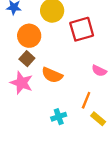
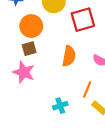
brown square: (27, 59) -> (29, 49), turned 32
orange semicircle: (52, 75) -> (69, 56), moved, turned -102

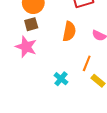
cyan cross: (60, 106) -> (61, 79), turned -32

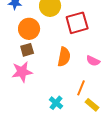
pink star: (26, 47) -> (22, 72), turned -30

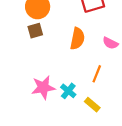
pink star: (22, 72) -> (43, 87), moved
yellow rectangle: (92, 105) -> (92, 105), moved

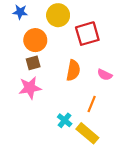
pink star: (43, 87) -> (30, 88), moved
yellow rectangle: (92, 105) -> (87, 133), size x1.5

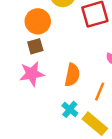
orange semicircle: (73, 70) -> (72, 75), moved

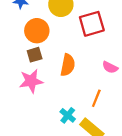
orange semicircle: (72, 75) -> (68, 65), moved

